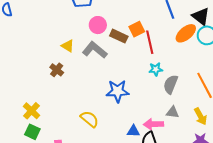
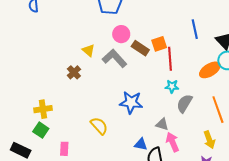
orange ellipse: (186, 33) -> (210, 70), moved
yellow cross: (32, 111) -> (43, 109), turned 30
gray triangle: (173, 112) -> (162, 124), moved
pink arrow: (153, 124) -> (172, 142), moved, turned 60

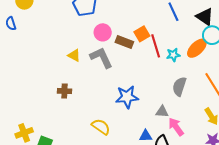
gray L-shape: (114, 58) -> (101, 58), turned 30
brown cross: (74, 72) -> (64, 91), moved, turned -32
cyan star: (172, 86) -> (173, 55), moved
yellow cross: (43, 109) -> (24, 133), moved

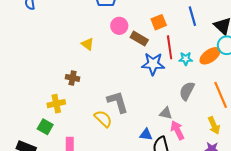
orange square: (142, 34) -> (159, 22), moved
gray L-shape: (101, 58) -> (118, 102), moved
blue star: (127, 97) -> (153, 64), moved
yellow cross: (24, 133) -> (56, 104), moved

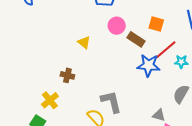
orange square: (159, 22) -> (156, 24), turned 35
red line: (170, 47) -> (166, 50), turned 55
yellow cross: (56, 104) -> (50, 100), turned -30

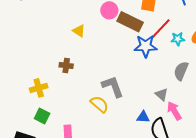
brown rectangle: (136, 39) -> (130, 22), size x1.4
yellow cross: (50, 100) -> (39, 88), moved, turned 30
gray triangle: (159, 115) -> (162, 94), turned 32

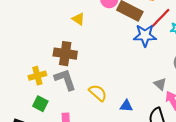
brown cross: (66, 65) -> (65, 54), size x1.6
gray L-shape: (113, 86) -> (65, 80), moved
blue triangle: (143, 117) -> (126, 106), moved

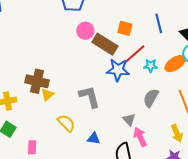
yellow triangle: (78, 19) -> (48, 95), moved, turned 40
gray L-shape: (65, 80) -> (90, 97), moved

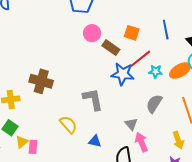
brown rectangle: (105, 44) -> (111, 48), size x0.7
yellow triangle: (48, 95) -> (22, 142), moved

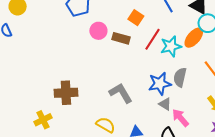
orange square: (132, 33) -> (136, 18), turned 35
cyan star: (155, 71) -> (171, 46), size x1.5
blue star: (123, 74) -> (160, 84), moved

